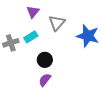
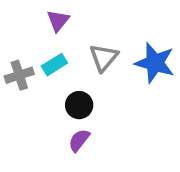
gray triangle: (57, 23) -> (104, 58), moved

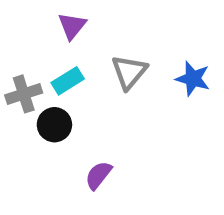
blue star: (155, 63) -> (193, 79), size x0.7
black circle: (79, 105) -> (54, 125), moved

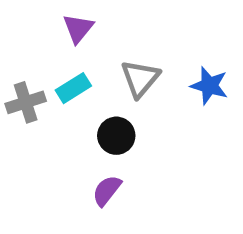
black circle: (54, 125) -> (116, 136), moved

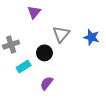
cyan rectangle: (73, 88) -> (24, 66), moved
black circle: (116, 136) -> (44, 53), moved

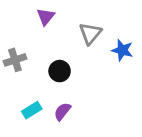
gray triangle: (61, 34) -> (90, 33), moved
cyan rectangle: (24, 66) -> (32, 110), moved

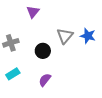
gray triangle: (90, 33) -> (65, 36), moved
cyan rectangle: (32, 110) -> (13, 74), moved

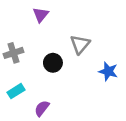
blue star: (88, 36) -> (108, 71), moved
purple semicircle: (45, 80) -> (42, 108), moved

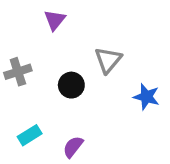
cyan rectangle: (16, 91) -> (30, 135), moved
purple semicircle: (42, 108) -> (73, 147), moved

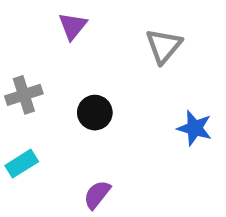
gray triangle: (108, 60) -> (164, 46), moved
cyan rectangle: (30, 135) -> (22, 164), moved

